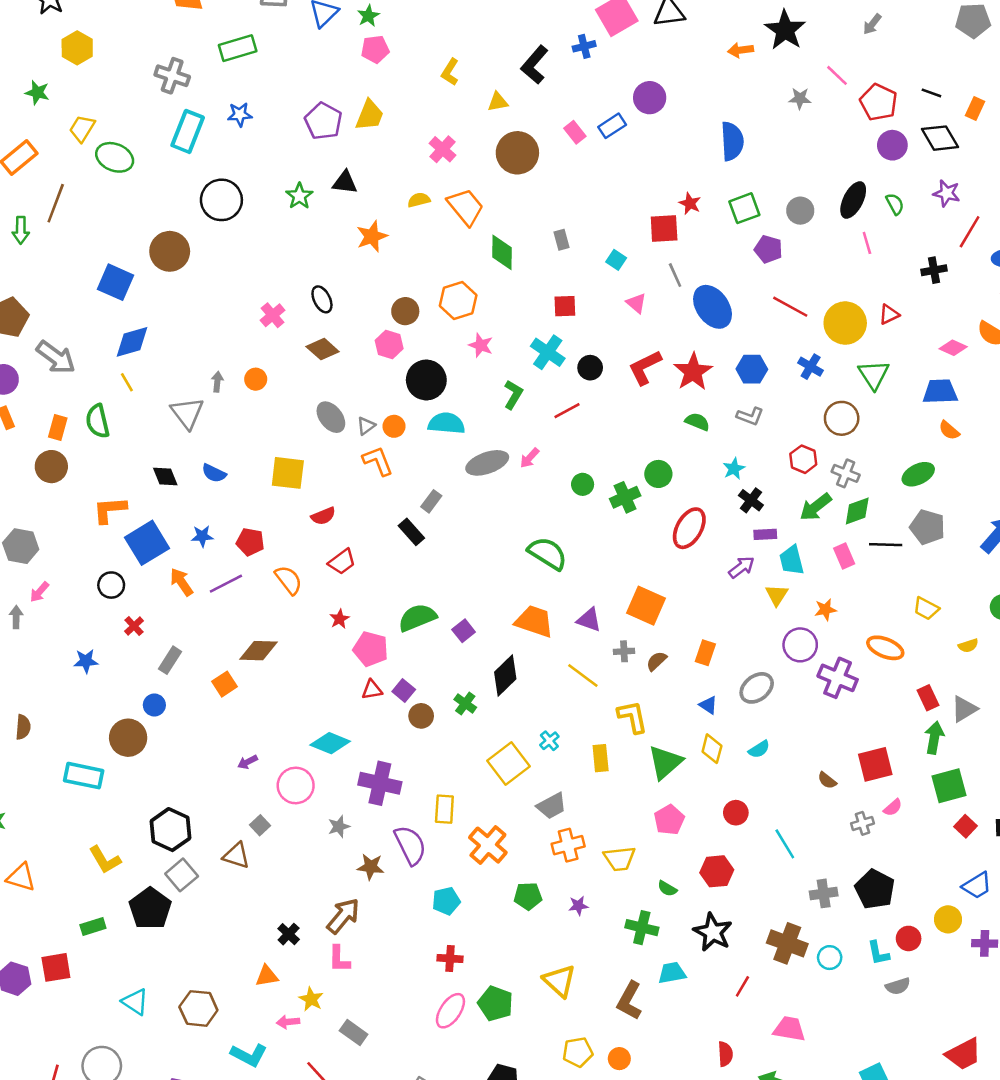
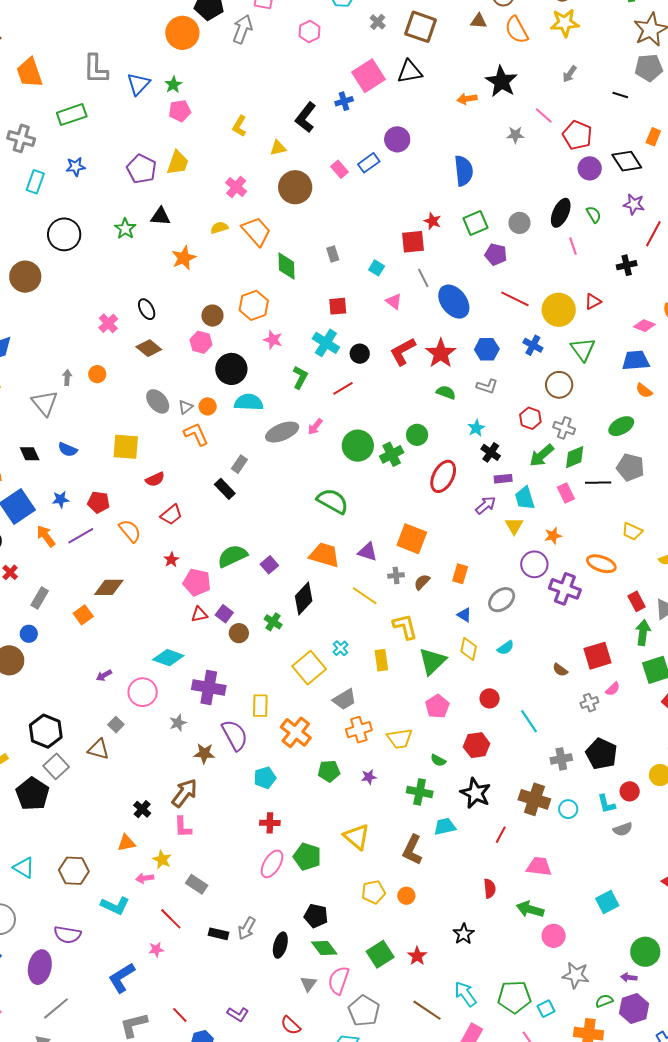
black line: (931, 93) -> (620, 95), moved
cyan rectangle: (188, 131) -> (35, 182), size x0.7
green circle: (583, 484) -> (358, 446), size x1.8

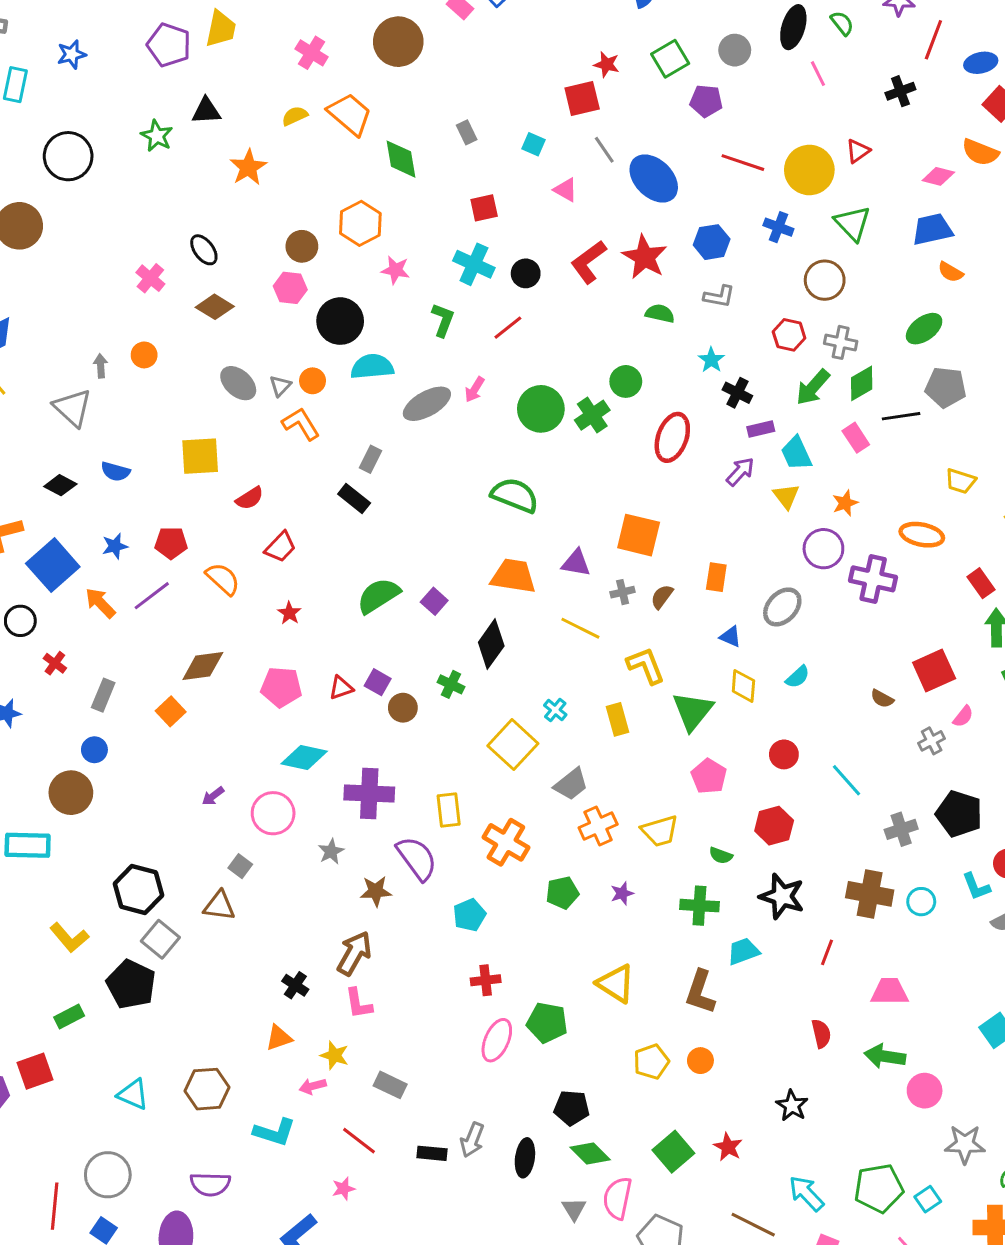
black diamond: (30, 454) -> (60, 485), turned -30
pink pentagon: (197, 582) -> (281, 687), moved

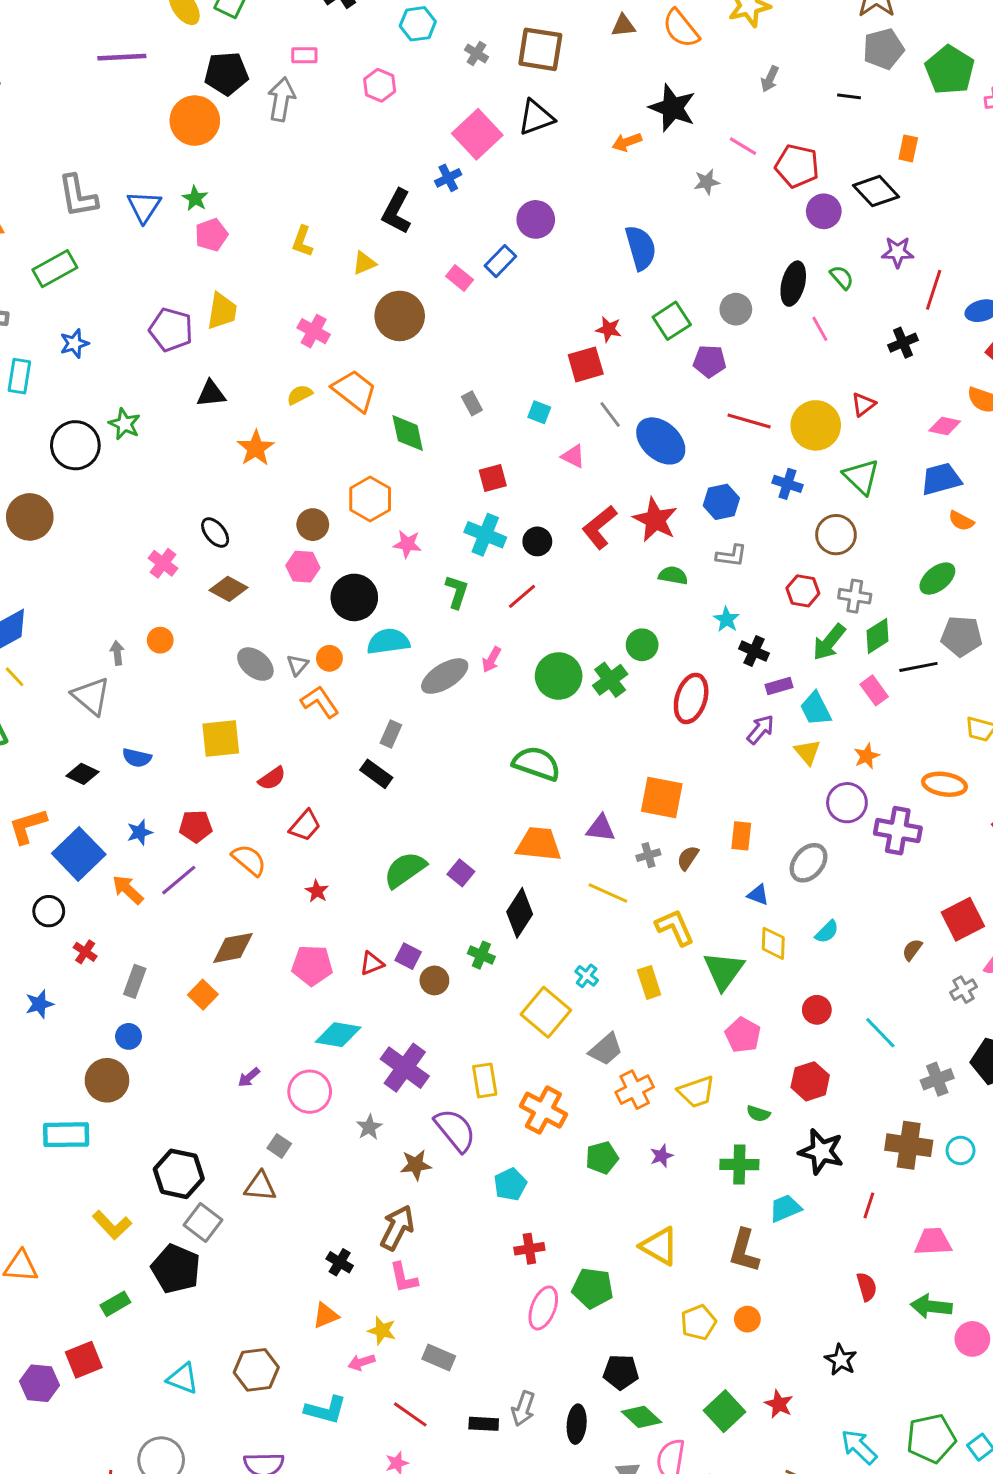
green star: (157, 136) -> (124, 424), moved
brown semicircle: (882, 699) -> (912, 950), turned 100
purple cross: (369, 793) -> (405, 1068), turned 36

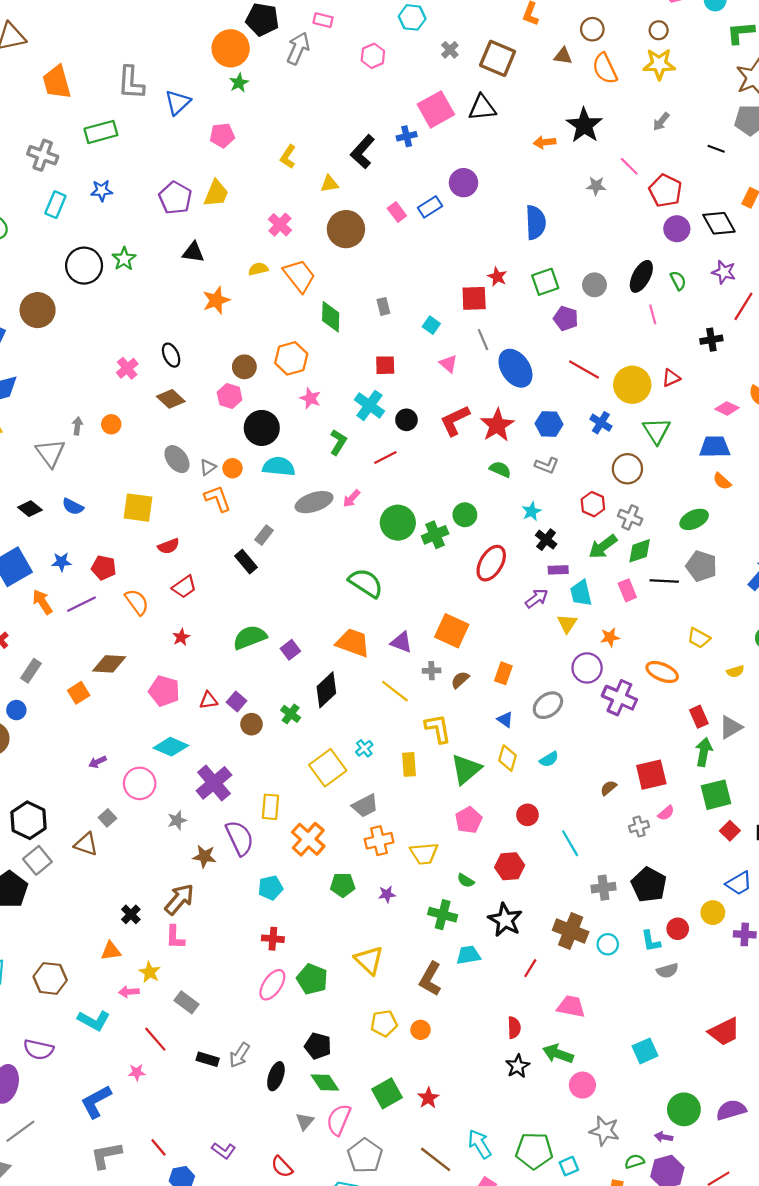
green star: (195, 198) -> (239, 83), moved
black star: (841, 1360) -> (518, 1066), moved

